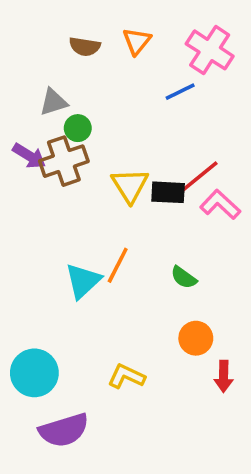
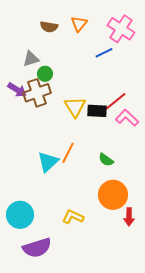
orange circle: (196, 338) -> (113, 195), size x1.5

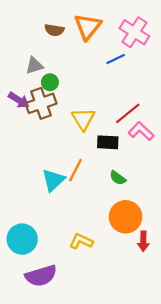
orange triangle: (79, 24) -> (88, 27), size x1.5
black rectangle: (97, 111) -> (108, 142), moved

